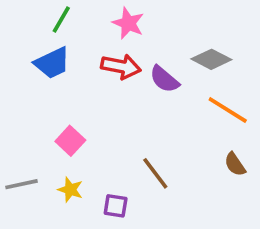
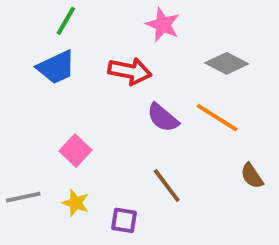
pink star: (128, 23) -> (163, 25), moved
purple semicircle: (164, 79) -> (163, 118), moved
orange line: (228, 110) -> (217, 118), moved

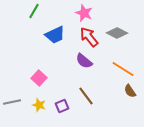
blue trapezoid: (56, 67) -> (55, 35), moved
red arrow: (130, 71) -> (89, 37), moved, turned -140
orange line: (217, 118) -> (123, 69), moved
purple square: (124, 220) -> (62, 106), moved, turned -32

